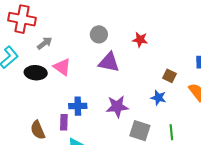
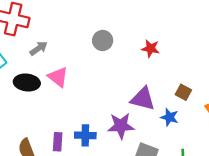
purple triangle: (109, 62) -> (143, 99), moved
blue cross: (78, 106) -> (85, 135), moved

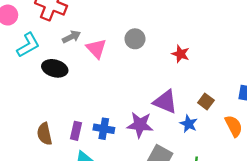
pink triangle: (58, 77) -> (96, 48), moved

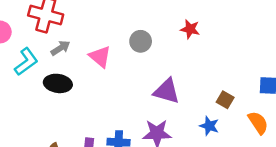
gray arrow: (71, 37) -> (60, 48), moved
red star: (181, 54) -> (190, 29), moved
purple triangle: (165, 102) -> (167, 91), moved

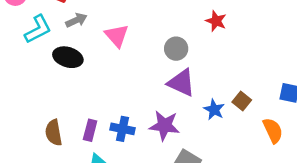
gray circle: (141, 41) -> (176, 49), moved
blue star: (209, 126) -> (214, 110), moved

